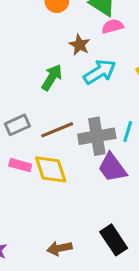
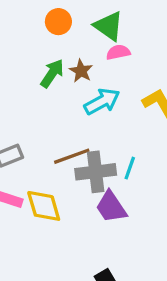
green arrow: (52, 77) -> (52, 73), moved
brown line: (57, 130) -> (72, 156), moved

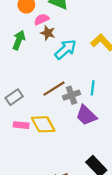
pink semicircle: (118, 52) -> (42, 19), moved
green arrow: (52, 73) -> (19, 40), moved
gray cross: (96, 172) -> (71, 95), size x0.7

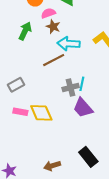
cyan arrow: (65, 49) -> (69, 44), turned -140
cyan line: (93, 88) -> (82, 84), moved
brown line: (54, 89) -> (54, 60), moved

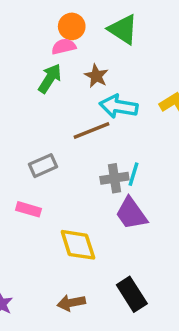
pink semicircle: (48, 13) -> (64, 47), moved
gray rectangle: (16, 85) -> (43, 166), moved
yellow diamond: (41, 113) -> (78, 245), moved

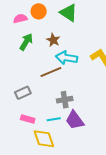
pink semicircle: (64, 47) -> (20, 19), moved
cyan line: (134, 174) -> (54, 119), moved, turned 64
pink rectangle: (29, 209) -> (28, 119), moved

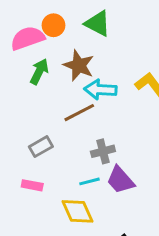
pink semicircle: (20, 19) -> (28, 38), size x1.6
brown star: (53, 40) -> (79, 65), size x1.5
pink rectangle: (28, 119) -> (32, 185), moved

